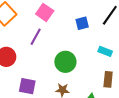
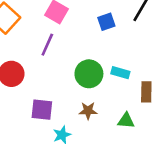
cyan rectangle: (105, 51) -> (120, 73), moved

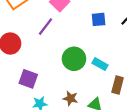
brown star: (88, 111) -> (70, 98), moved

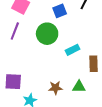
green circle: (74, 59) -> (47, 34), moved
cyan rectangle: (100, 64) -> (73, 50), turned -40

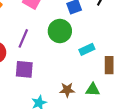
purple line: (15, 31) -> (23, 38), moved
purple square: (13, 82) -> (24, 69), moved

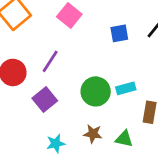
green circle: (60, 31) -> (96, 91), moved
purple square: (24, 69) -> (45, 99), turned 36

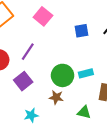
brown star: (93, 134) -> (56, 97), moved

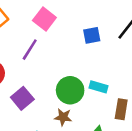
purple line: (28, 52) -> (30, 50), moved
cyan rectangle: (86, 73) -> (98, 87), turned 32

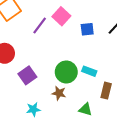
pink square: (44, 19) -> (61, 16), moved
purple line: (30, 50) -> (40, 26), moved

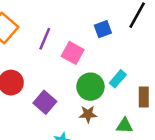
pink square: (61, 16) -> (73, 53), moved
cyan rectangle: (89, 71) -> (118, 79), turned -56

